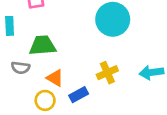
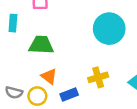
gray semicircle: (21, 68) -> (14, 93), moved

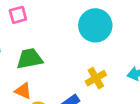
orange triangle: (49, 76) -> (23, 91), moved

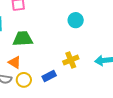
cyan circle: (95, 25) -> (76, 20), size x0.6

